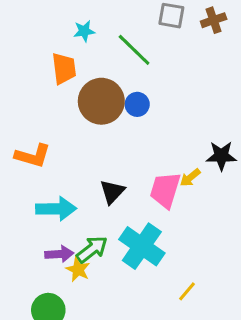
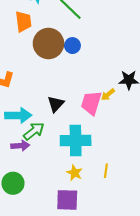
cyan cross: (142, 246) -> (76, 140), turned -36
green arrow: (92, 249) -> (34, 131), moved
yellow star: (78, 270) -> (75, 173), moved
yellow line: (187, 291) -> (106, 171), turned -32

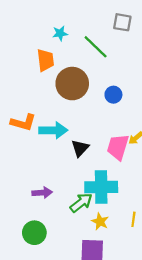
blue circle: (72, 46) -> (113, 95), moved
cyan arrow: (18, 115) -> (53, 130), moved
green arrow: (34, 131) -> (81, 203), moved

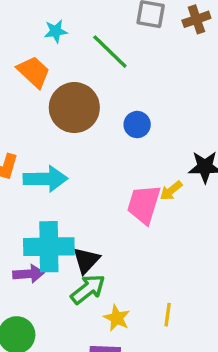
orange trapezoid: (45, 60) -> (34, 72), turned -40
black triangle: (80, 148) -> (86, 260), moved
cyan cross: (101, 187) -> (49, 247), moved

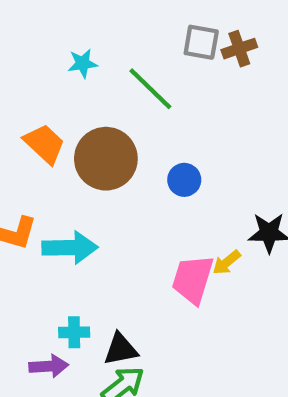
brown cross: (196, 19) -> (239, 49), moved
orange trapezoid: (34, 72) -> (44, 144), moved
cyan cross: (49, 247) -> (74, 332), size x0.5
black triangle: (86, 260) -> (121, 349), turned 36

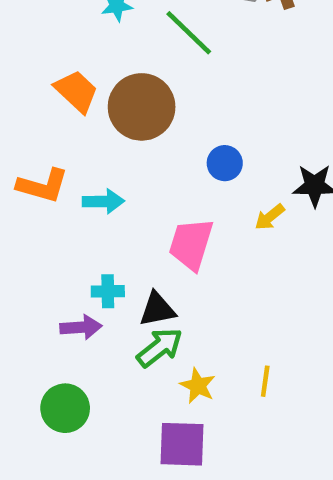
blue circle: (184, 180) -> (225, 163), moved
cyan arrow: (70, 248) -> (103, 201), size x0.7
pink trapezoid: (193, 279) -> (191, 244), moved

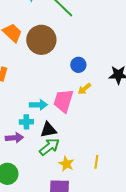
cyan arrow: (103, 201) -> (38, 105), moved
yellow arrow: (270, 217) -> (84, 89), moved

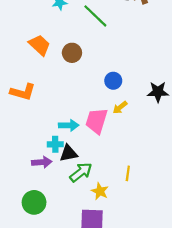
brown circle: (41, 40) -> (72, 53), size x0.6
black triangle: (48, 130) -> (69, 153), moved
yellow line: (96, 162) -> (128, 173), moved

